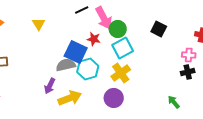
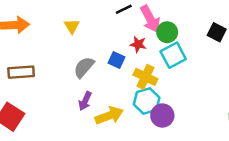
blue square: (76, 52) -> (116, 60), size x0.6
gray semicircle: (66, 65) -> (84, 67), moved, turned -36
cyan hexagon: (88, 69) -> (147, 101), moved
yellow cross: (121, 73) -> (145, 77), moved, turned -30

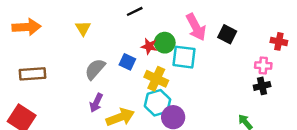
pink arrow: (150, 19) -> (196, 27), moved
green circle: (167, 32) -> (165, 43), moved
cyan square: (173, 55) -> (184, 57), turned 35

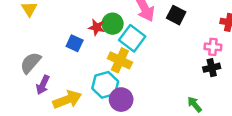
cyan square: (184, 57) -> (132, 38), turned 30
gray semicircle: (95, 69) -> (31, 63), moved
yellow cross: (156, 79) -> (120, 60), moved

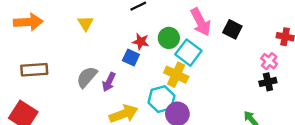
red star: (97, 27) -> (141, 42), moved
pink cross: (213, 47) -> (269, 61), turned 35
purple arrow: (43, 85) -> (109, 82), moved

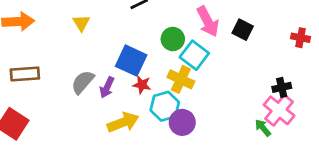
red star: (141, 42) -> (142, 85), moved
blue square: (131, 57) -> (131, 61), size x1.6
pink cross: (269, 61) -> (279, 110), moved, size x1.6

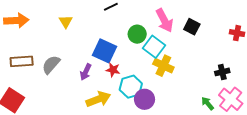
yellow cross: (181, 79) -> (163, 66), moved
gray semicircle: (83, 82) -> (51, 65), moved
pink cross: (279, 110) -> (231, 99), moved

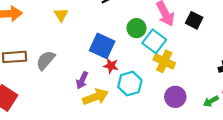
purple arrow: (86, 72) -> (82, 80), moved
purple circle: (144, 99) -> (175, 97), moved
green arrow: (208, 103) -> (211, 101), turned -80

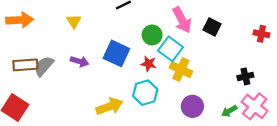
gray semicircle: (46, 60) -> (44, 66), moved
red star: (111, 66) -> (149, 64), moved
purple arrow: (82, 80) -> (80, 61), moved, turned -98

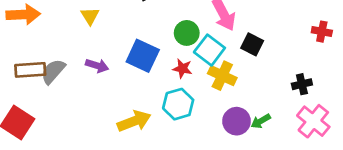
black square: (212, 27) -> (252, 44), moved
green arrow: (229, 111) -> (261, 121), moved

